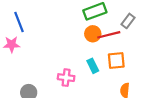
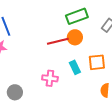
red line: (109, 35) -> (58, 41), moved

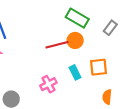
green rectangle: (77, 16) -> (77, 18), turned 50
pink cross: (50, 78) -> (48, 84), turned -35

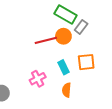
gray rectangle: (110, 28) -> (81, 27), moved
orange semicircle: (107, 97) -> (67, 90), moved

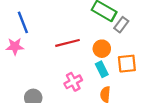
orange circle: (63, 36) -> (102, 49), moved
red line: (46, 40) -> (67, 43), moved

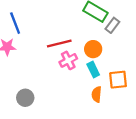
orange square: (127, 64) -> (118, 80), moved
pink cross: (73, 82) -> (68, 60), moved

